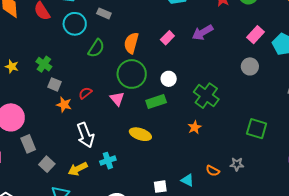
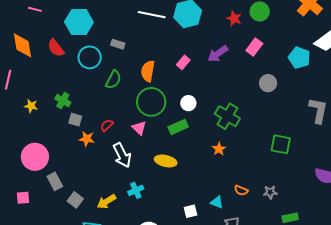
pink rectangle: (256, 35) -> (254, 47), moved
white arrow: (85, 135) -> (122, 155), moved
gray star: (237, 164) -> (270, 192), moved

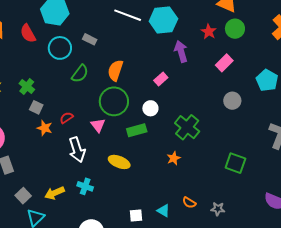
purple arrow: (218, 54) -> (181, 51), moved, turned 100
pink rectangle: (183, 62) -> (161, 79), moved
cyan cross: (136, 190) -> (85, 186), turned 35
gray square: (75, 200) -> (23, 196), moved

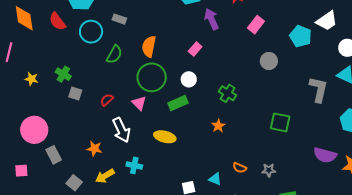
green cross: (187, 127) -> (228, 93), size x0.7
orange star: (45, 128) -> (94, 149), moved

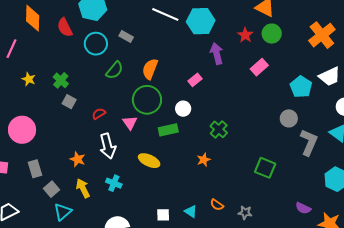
gray circle: (269, 61) -> (289, 118), moved
gray rectangle: (54, 155) -> (35, 169), moved
purple semicircle: (325, 155) -> (303, 208), size x0.7
yellow arrow: (105, 176) -> (83, 188), turned 84

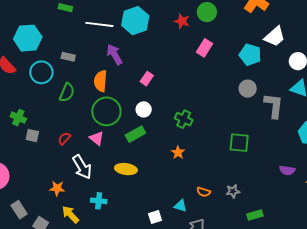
purple arrow: (217, 53) -> (114, 54), moved

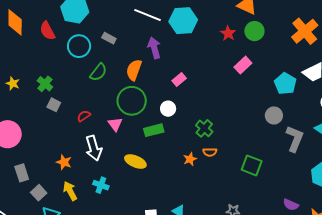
orange semicircle: (204, 192) -> (210, 152), moved, turned -32

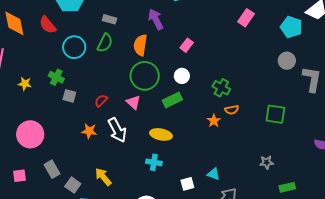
cyan circle: (79, 46) -> (74, 47), moved
green semicircle: (98, 72) -> (105, 43), moved
orange star: (64, 162) -> (89, 131), moved
cyan cross: (101, 185) -> (154, 162), moved

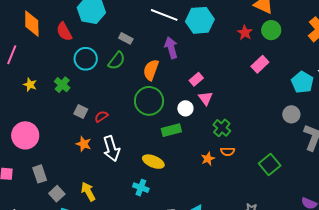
gray square: (69, 96) -> (81, 112), moved
pink triangle: (133, 102) -> (206, 98), moved
green square: (275, 114) -> (270, 165), turned 30

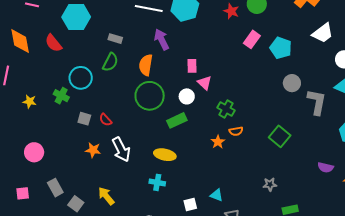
cyan circle: (86, 59) -> (81, 78), moved
pink rectangle: (196, 79) -> (192, 66), turned -40
cyan pentagon: (302, 82) -> (281, 48), moved
red semicircle: (101, 116) -> (105, 120), turned -88
pink circle: (25, 135) -> (34, 152), size x0.7

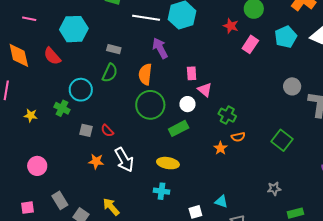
red star: (231, 11) -> (231, 26), moved
cyan pentagon: (281, 48) -> (286, 37), moved, turned 30

